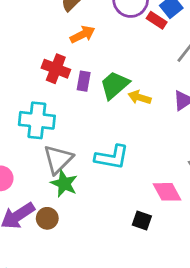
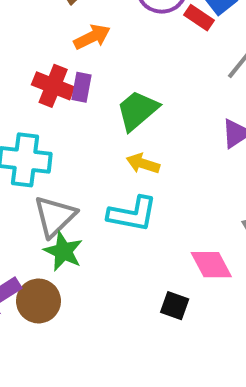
purple rectangle: (84, 81) -> (82, 87), moved
yellow arrow: (140, 97) -> (143, 164), moved
brown circle: (47, 218) -> (38, 301), size x1.4

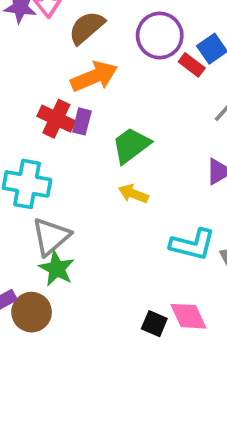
orange arrow: (92, 37) -> (94, 76), size x1.4
cyan L-shape: (132, 214) -> (193, 244), moved
pink diamond: (211, 265) -> (188, 316), moved

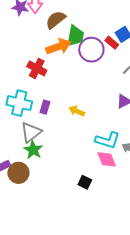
purple circle: (160, 36) -> (91, 50), moved
purple rectangle: (82, 121) -> (45, 107), moved
green trapezoid: (131, 145) -> (75, 36), moved, turned 135
pink diamond: (188, 316) -> (107, 159), moved

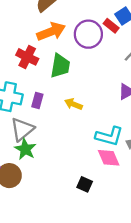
green trapezoid: (75, 36) -> (60, 66), moved

